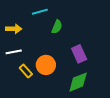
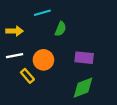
purple rectangle: (79, 54) -> (84, 58), turned -60
orange circle: (46, 65) -> (43, 60), moved

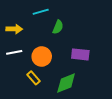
yellow rectangle: (27, 76) -> (34, 78), moved
green diamond: (83, 88) -> (66, 83), moved

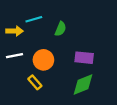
cyan line: (41, 12) -> (34, 19), moved
green diamond: (66, 83) -> (83, 84), moved

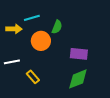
white line: (15, 56) -> (12, 62), moved
orange circle: (43, 60) -> (41, 41), moved

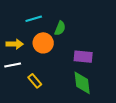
yellow arrow: (14, 29) -> (15, 44), moved
green diamond: (78, 79) -> (82, 83), turned -75

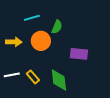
white line: (13, 65) -> (12, 75), moved
green diamond: (82, 83) -> (59, 80), moved

